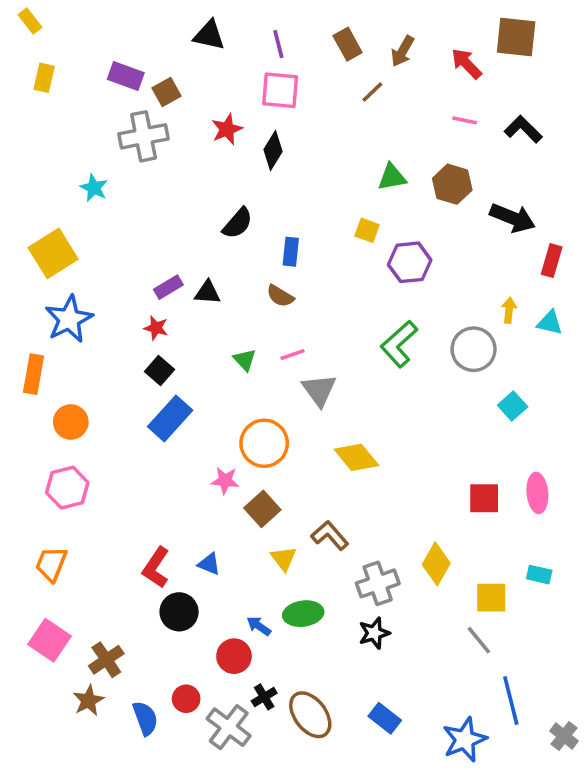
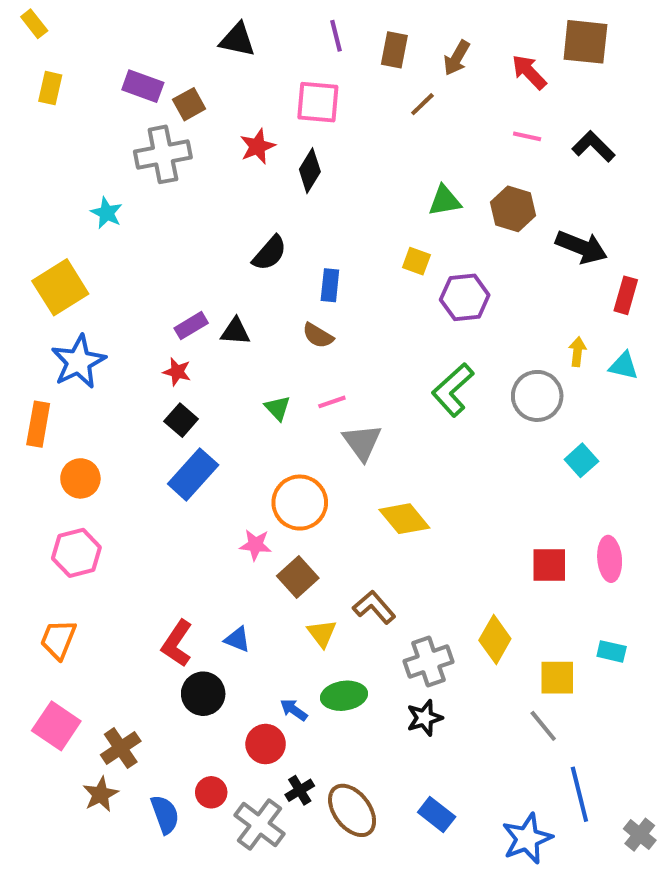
purple line: (278, 44) -> (336, 36), moved
brown rectangle: (348, 44) -> (394, 50), turned 40

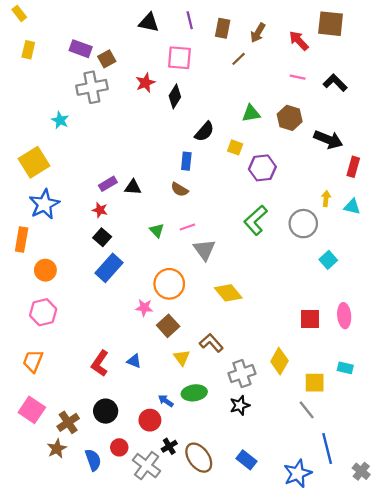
black triangle: (237, 40) -> (149, 23), moved
black semicircle: (270, 253) -> (204, 132), moved
black circle: (203, 694) -> (106, 411), moved

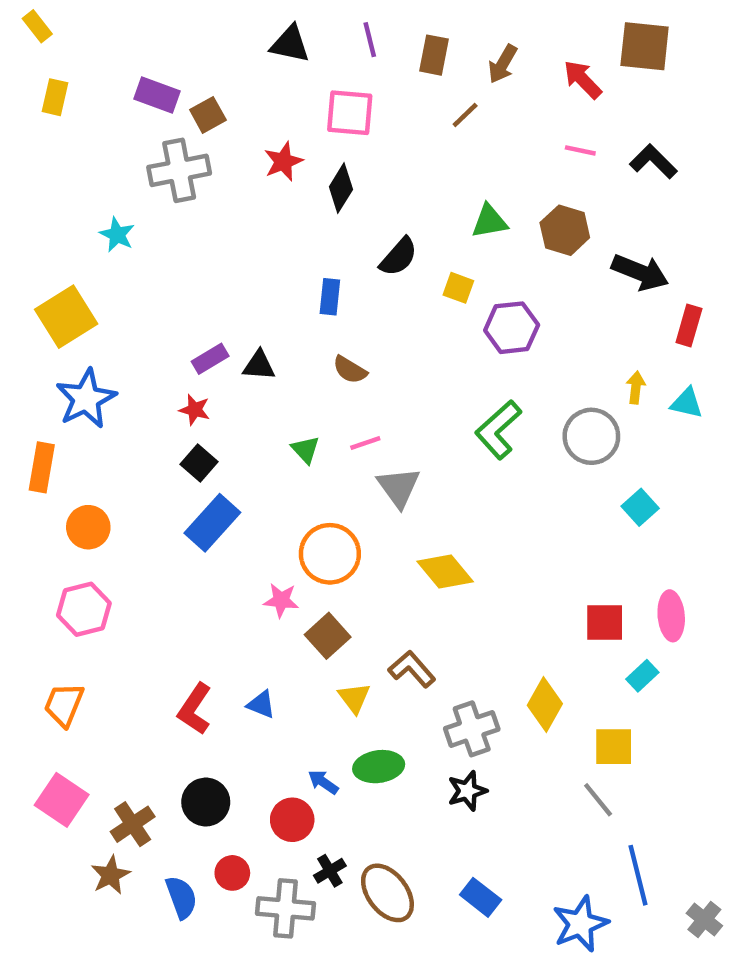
blue rectangle: (186, 161) -> (330, 297), moved
cyan rectangle: (345, 368) -> (642, 676), moved, turned -56
gray cross: (147, 466) -> (286, 908), turned -32

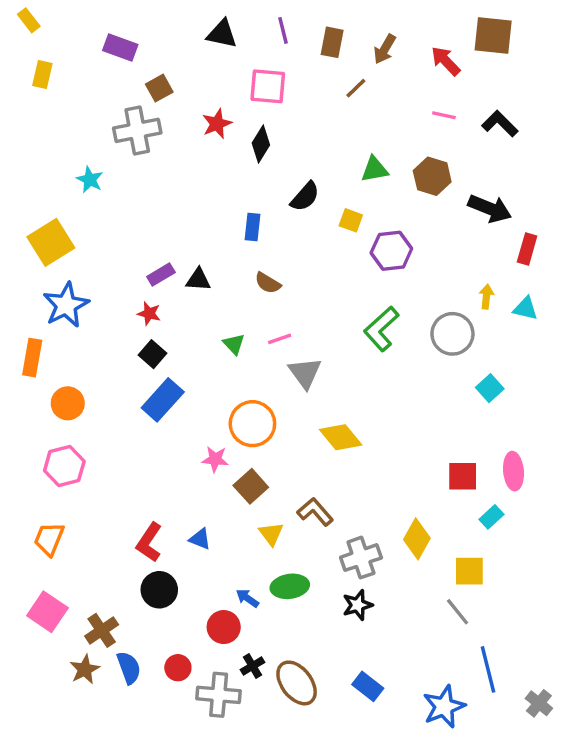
purple rectangle: (157, 95) -> (120, 47), moved
black circle: (206, 802) -> (159, 590), moved
blue semicircle: (181, 897) -> (129, 668), moved

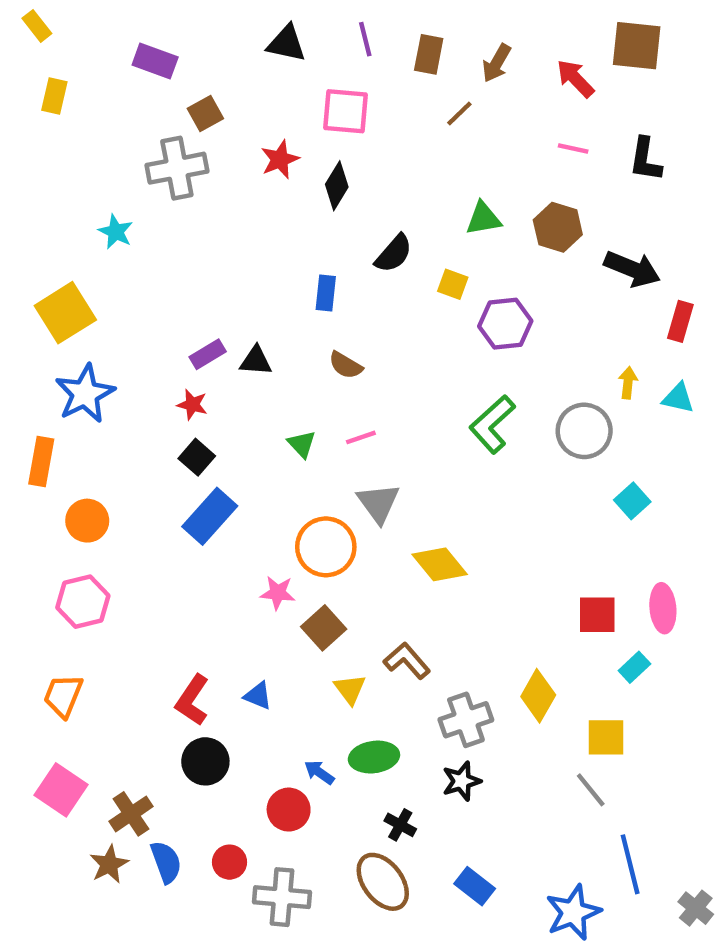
black L-shape: (500, 124) -> (645, 159), turned -126
gray triangle: (305, 373) -> (378, 503), moved
black cross: (252, 666) -> (400, 825), moved, turned -30

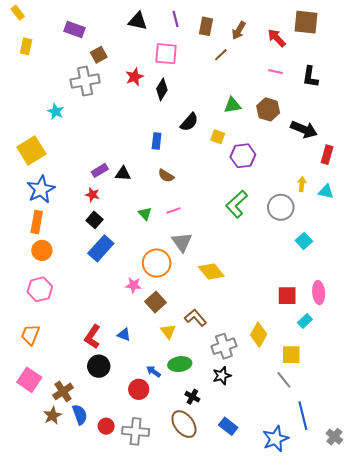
orange rectangle: (41, 462) -> (37, 222), moved
red circle: (230, 862) -> (106, 426), moved

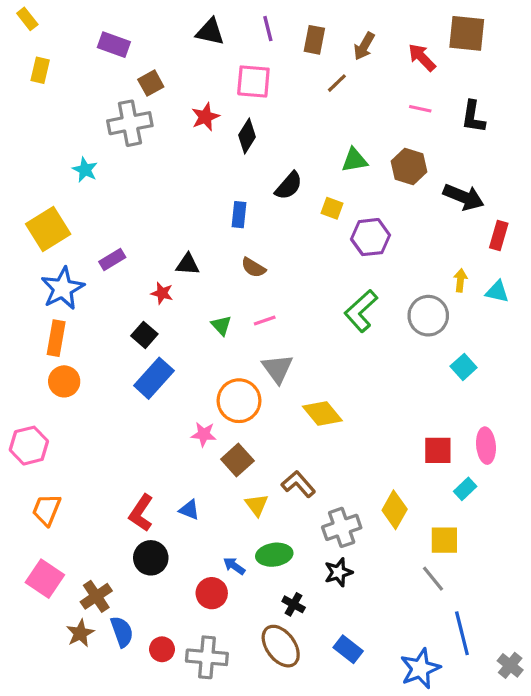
purple rectangle: (100, 170) -> (112, 260), moved
red star: (92, 195) -> (162, 293), moved
pink hexagon: (40, 289) -> (29, 446), moved

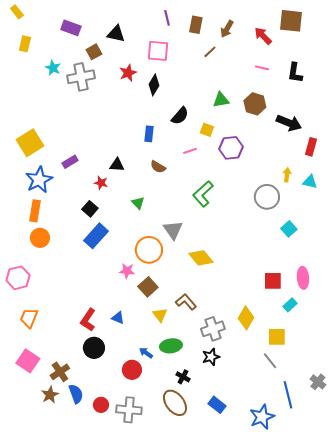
black triangle: (210, 32) -> (116, 34), moved
cyan star: (85, 170) -> (53, 68), moved
green L-shape: (361, 311) -> (203, 194), moved
pink line: (265, 320) -> (190, 151), moved
gray cross: (510, 665) -> (318, 382), moved

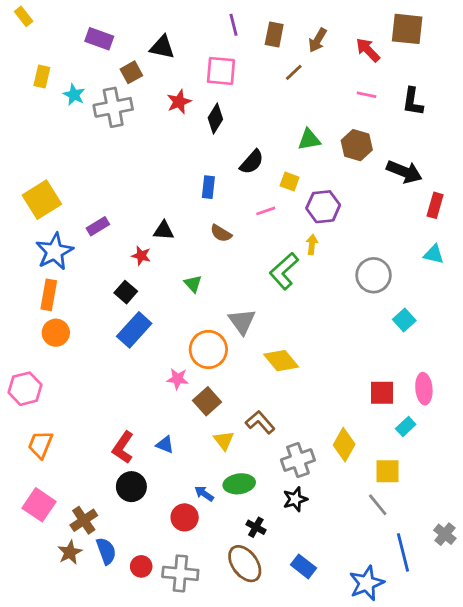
yellow rectangle: (25, 44) -> (42, 77), moved
yellow arrow: (287, 175) -> (312, 244), moved

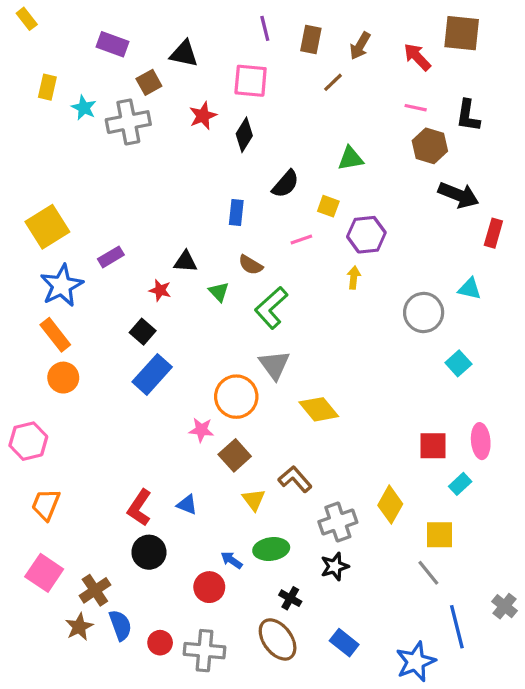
brown hexagon: (357, 145) -> (430, 146), moved
cyan triangle: (434, 254) -> (470, 289), moved
green L-shape: (284, 271) -> (271, 308), moved
green triangle: (193, 284) -> (219, 292), moved
orange rectangle: (49, 295) -> (55, 335), turned -48

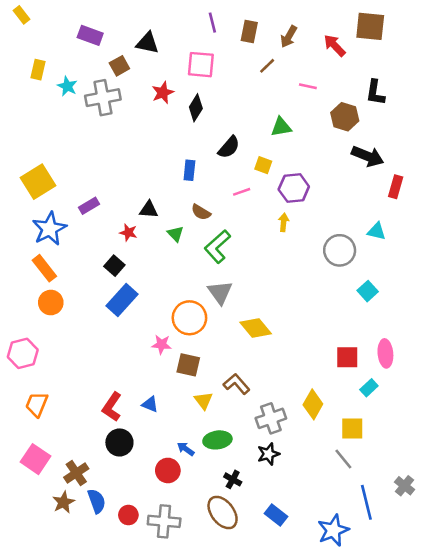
pink line: (416, 108) -> (308, 86), moved
brown square: (235, 455) -> (188, 365), turned -35

